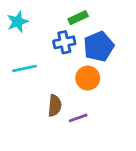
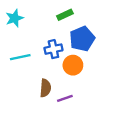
blue cross: (64, 42) -> (53, 49), moved

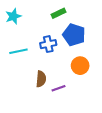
blue pentagon: (82, 39) -> (74, 35), turned -30
orange circle: (73, 65) -> (80, 66), moved

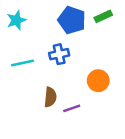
green rectangle: (59, 13) -> (103, 16), moved
blue pentagon: (74, 35) -> (72, 20), moved

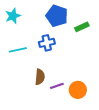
green rectangle: (103, 16) -> (82, 27), moved
orange circle: (98, 81) -> (78, 90), moved

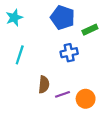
blue cross: (47, 43) -> (69, 53), moved
cyan line: (18, 50) -> (20, 55), turned -60

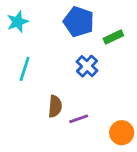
blue cross: (69, 53) -> (87, 66), turned -35
orange circle: (86, 99) -> (122, 133), moved

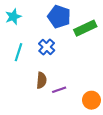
green rectangle: (113, 37) -> (85, 28), size x1.5
blue cross: (87, 66) -> (47, 47), moved

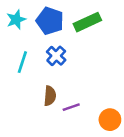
blue pentagon: (59, 17) -> (50, 21), moved
green rectangle: (85, 28) -> (87, 22), moved

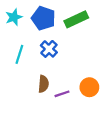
orange circle: (110, 120) -> (89, 87), moved

